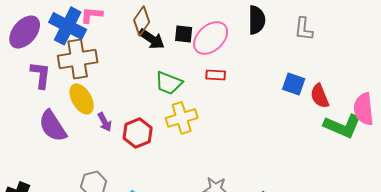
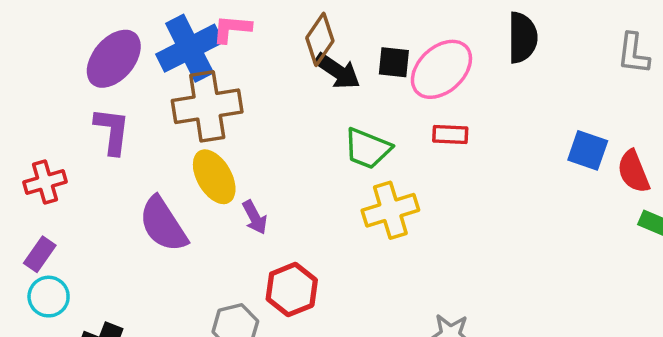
blue cross: (68, 26) -> (190, 48), turned 36
gray L-shape: (304, 29) -> (633, 53), moved
purple L-shape: (41, 75) -> (112, 131), moved
red hexagon: (138, 133) -> (292, 290), moved

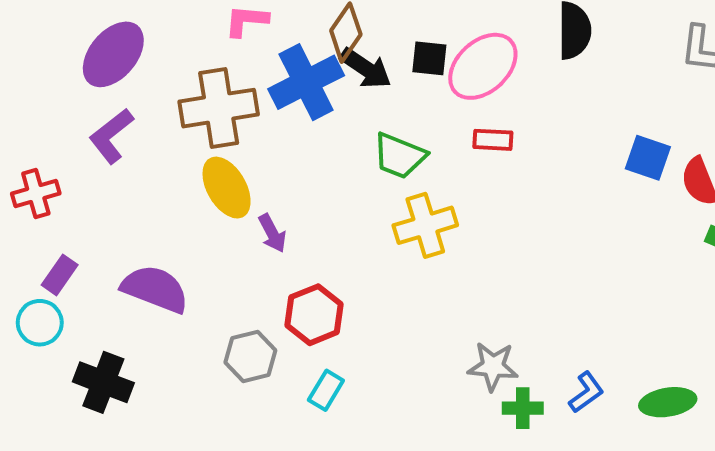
blue cross: (190, 48) -> (306, 82), moved
purple L-shape: (112, 131) -> (111, 136), turned -135
purple semicircle: (163, 224) -> (155, 289), moved, turned 144
purple rectangle: (40, 254) -> (60, 275), moved

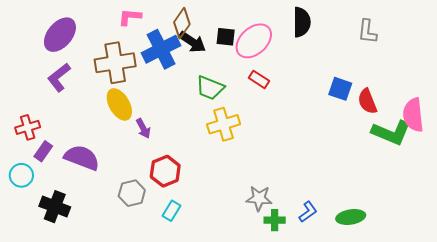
red rectangle: (493, 140) -> (259, 79), turned 30
red cross: (36, 194) -> (28, 127), moved
purple rectangle: (60, 275) -> (43, 151), moved

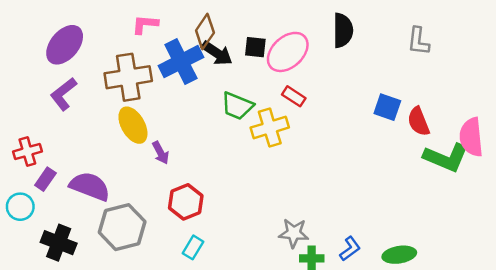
yellow cross: (224, 124) -> (270, 128), moved
gray hexagon: (132, 193) -> (122, 227), moved, size x1.5

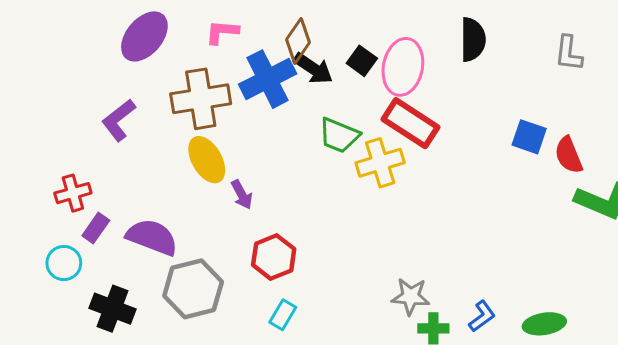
purple ellipse: (65, 45) -> (144, 36), moved
black square: (255, 47) -> (362, 61), turned 30
pink ellipse: (288, 52) -> (403, 67), turned -36
red rectangle: (294, 96) -> (411, 123), size x1.8

